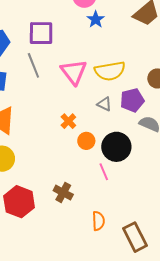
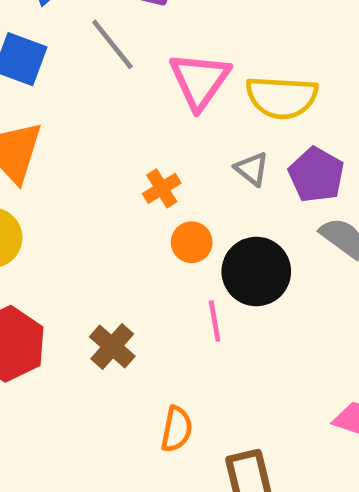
gray line: (33, 65) -> (112, 44), turned -30
purple pentagon: (132, 100) -> (316, 175), turned 30

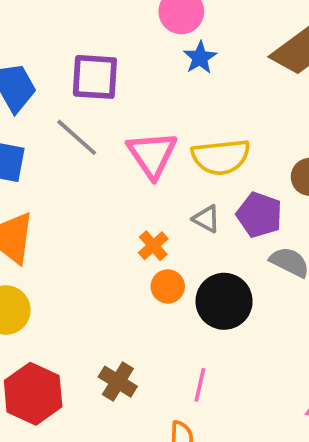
orange cross: (162, 188) -> (153, 246), moved
pink line: (215, 321) -> (200, 385), moved, turned 32

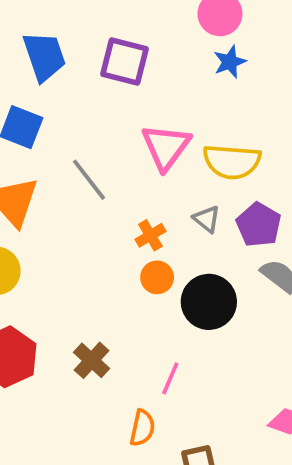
gray line: (77, 137) -> (89, 180), moved

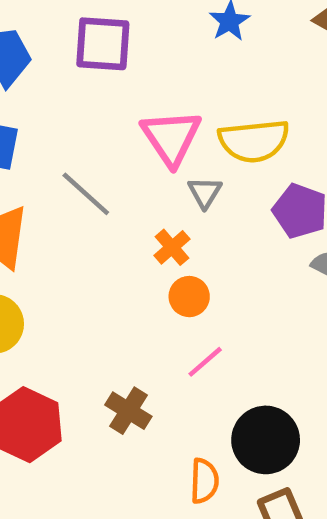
gray triangle: (207, 219) -> (205, 192), moved, turned 32
black circle: (209, 302) -> (266, 440), moved
pink line: (170, 378) -> (205, 362), moved, turned 36

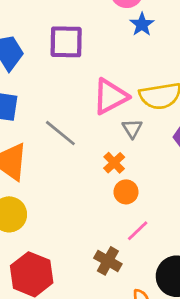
pink triangle: (171, 138) -> (110, 96), turned 39
brown cross: (128, 411) -> (108, 261), moved

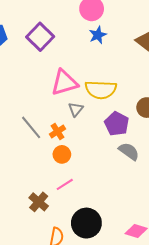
purple square: (66, 42) -> (40, 37), turned 32
gray line: (60, 133) -> (31, 127), moved

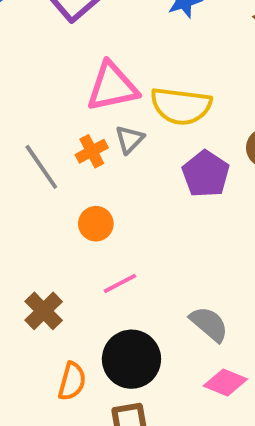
orange cross: (57, 131) -> (92, 151), moved
gray semicircle: (129, 151) -> (209, 324), moved
pink line: (65, 184) -> (120, 283), moved

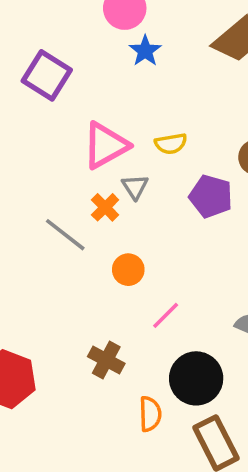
yellow semicircle: (181, 106) -> (171, 144), size x0.6

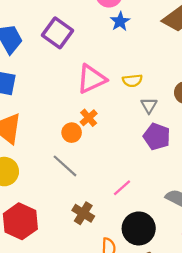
gray triangle: (135, 187) -> (149, 105), moved
purple pentagon: (211, 196) -> (157, 137), moved
gray line: (65, 235) -> (65, 166), moved
orange circle: (128, 270) -> (72, 133), moved

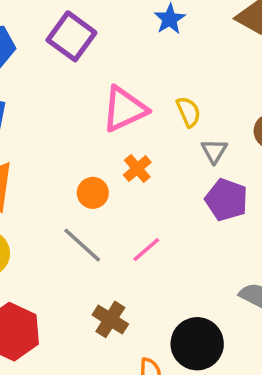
yellow semicircle: (132, 81) -> (188, 112), turned -108
orange cross: (89, 118) -> (137, 169), moved
pink line: (122, 188) -> (146, 250), moved

